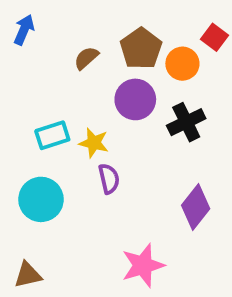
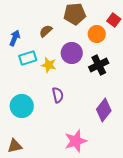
blue arrow: (24, 30) -> (15, 38), moved
brown pentagon: (141, 49) -> (75, 14), moved, turned 30
cyan rectangle: (52, 135) -> (28, 58), moved
yellow star: (94, 143) -> (49, 65), moved

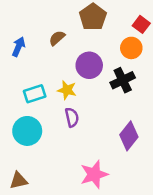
brown pentagon: (75, 14) -> (93, 17), turned -30
orange circle: (97, 34) -> (131, 48), moved
cyan rectangle: (28, 58) -> (35, 94), moved
yellow star: (49, 65) -> (67, 90), moved

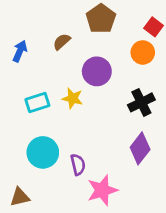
black cross: (123, 80) -> (141, 102), moved
purple semicircle: (72, 117) -> (78, 165), moved
cyan circle: (27, 131) -> (43, 152), moved

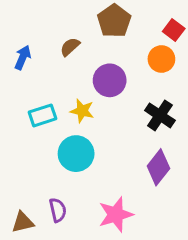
black cross: (141, 102) -> (160, 115), turned -30
cyan circle: (43, 152) -> (76, 154), moved
purple semicircle: (78, 165) -> (58, 210), moved

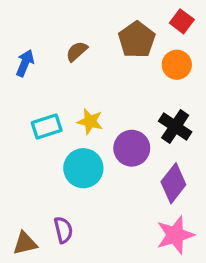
brown pentagon: (114, 21) -> (137, 40), moved
red square: (174, 30) -> (182, 21), moved
purple circle: (110, 80) -> (132, 148), moved
pink star: (116, 215) -> (175, 235), moved

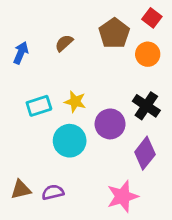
purple semicircle: (63, 230) -> (53, 192), turned -90
pink star: (175, 235) -> (123, 196), moved
brown triangle: (25, 243) -> (21, 190), moved

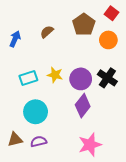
purple circle: (110, 124) -> (81, 79), moved
cyan circle: (70, 141) -> (36, 112), moved
purple diamond: (145, 153) -> (83, 106), moved

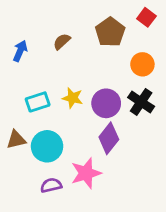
orange circle: (108, 40) -> (142, 64), moved
brown triangle: (15, 139) -> (16, 140), moved
pink star: (90, 145) -> (86, 173), moved

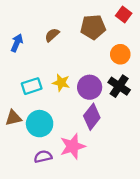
brown pentagon: (110, 32) -> (93, 27), turned 30

